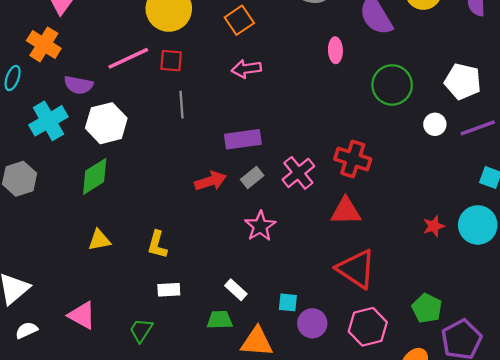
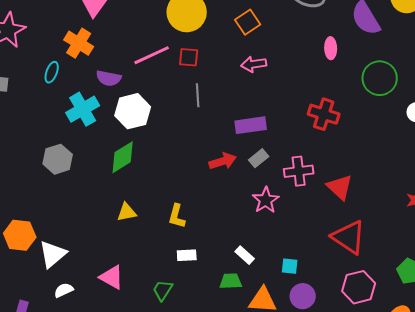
red cross: (353, 159) -> (324, 114), moved
pink cross: (298, 173) -> (299, 171), moved, turned 32
red triangle: (346, 211) -> (340, 187), turned 44
purple circle: (312, 323) -> (303, 296), moved

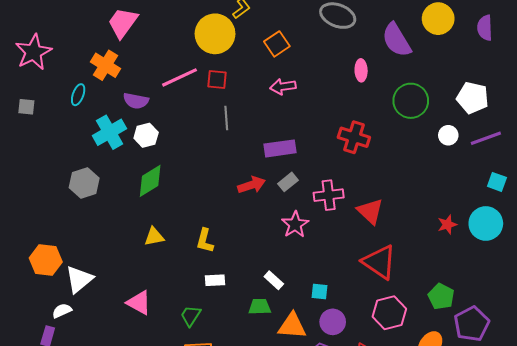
white hexagon: (133, 111) -> (146, 135), moved, size x0.7
white semicircle: (64, 290) -> (62, 311), moved

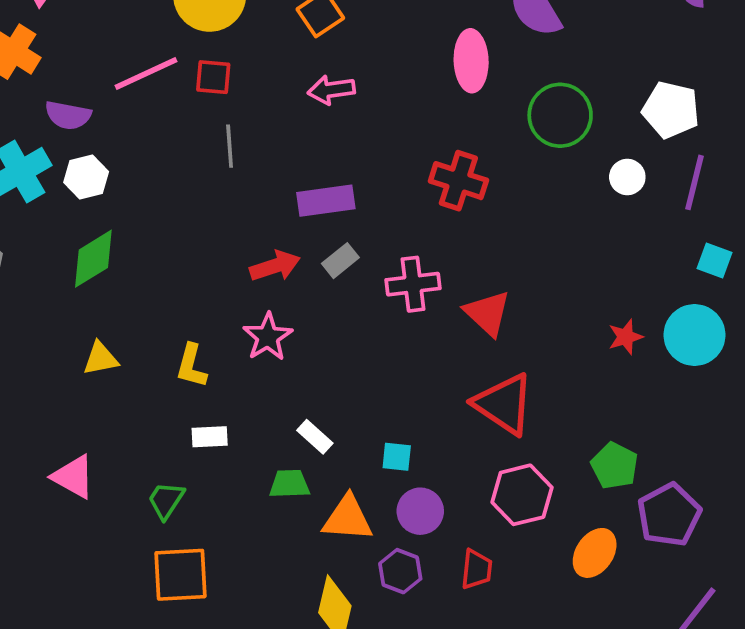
pink ellipse: (361, 70) -> (471, 61), size x1.5
purple line: (486, 138) -> (694, 182), turned -56
pink star: (295, 225) -> (268, 337), moved

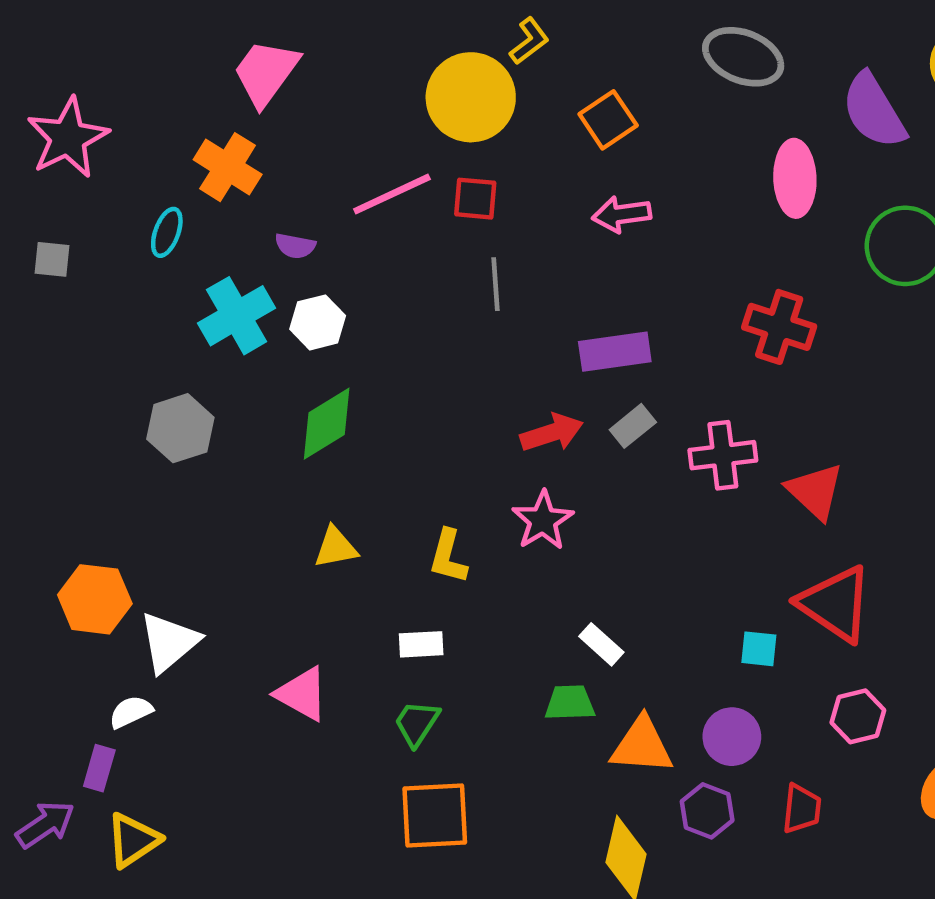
purple semicircle: (68, 115) -> (295, 246), size x0.7
white rectangle: (210, 437) -> (421, 644), moved
cyan square: (397, 457) -> (759, 649), moved
pink hexagon: (522, 495) -> (858, 716), size x0.7

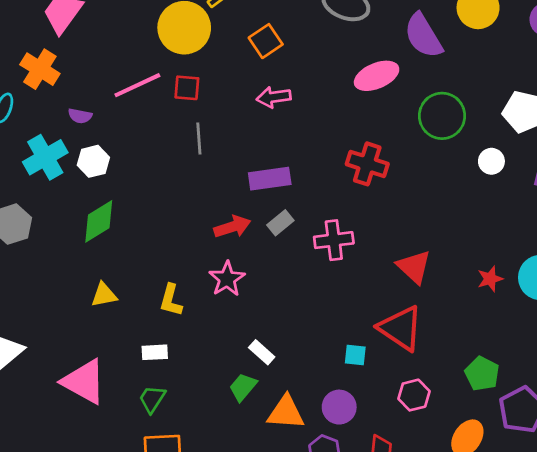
pink ellipse: (795, 178) -> (377, 76), turned 69
red triangle: (815, 491) -> (414, 267), moved
pink triangle: (302, 694) -> (84, 382), size x1.4
green trapezoid: (570, 703) -> (243, 387), turned -48

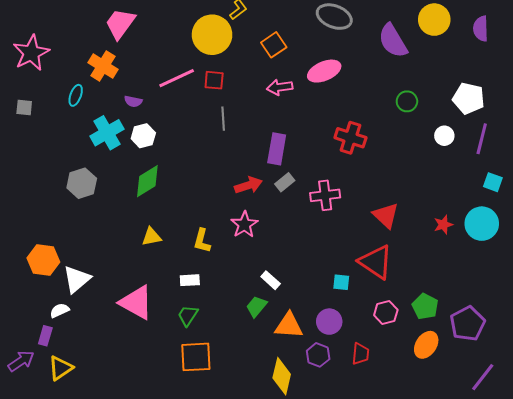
pink ellipse: (377, 76) -> (324, 71), moved
green circle: (442, 116) -> (407, 101), size x0.6
purple rectangle: (270, 179) -> (277, 149), turned -72
green pentagon: (482, 374) -> (425, 306), moved

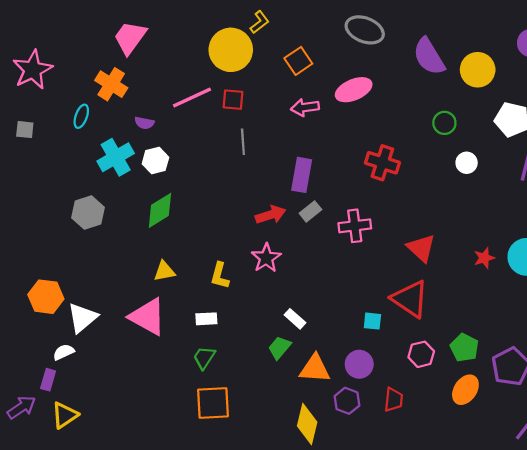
yellow circle: (434, 20) -> (478, 70), moved
white circle: (444, 136) -> (467, 163), moved
pink triangle: (136, 302) -> (148, 317), moved

